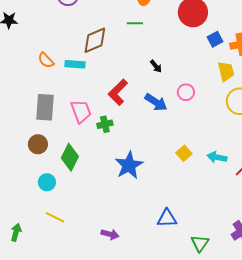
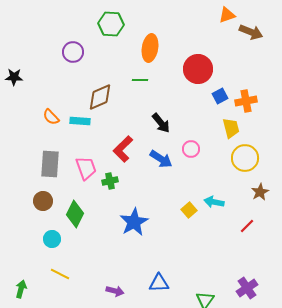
black arrow: (156, 66) -> (161, 123), size x1.5
cyan arrow: (217, 157) -> (214, 202), moved
blue triangle: (167, 218) -> (159, 283), moved

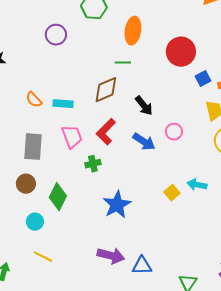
brown diamond: (100, 97) -> (106, 90), moved
pink trapezoid: (86, 168) -> (72, 137), moved
purple arrow: (115, 291) -> (111, 256), moved, size x1.5

